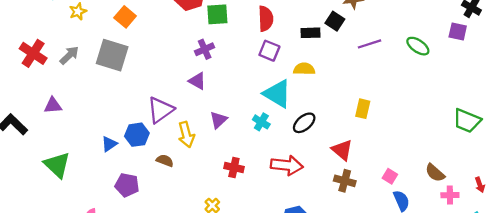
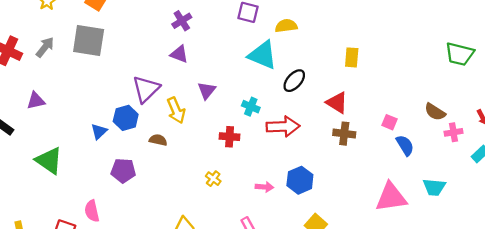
cyan cross: (261, 122) -> (251, 107), moved

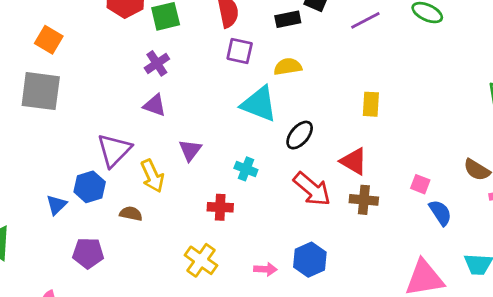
red arrow: (283, 126) -> (312, 189), moved, turned 44
yellow cross: (213, 179) -> (201, 260), size x1.6

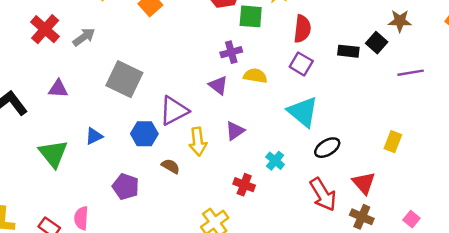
yellow semicircle: (288, 67) -> (255, 76), moved
gray square: (41, 91) -> (124, 79), moved
blue triangle: (56, 205) -> (94, 136), moved

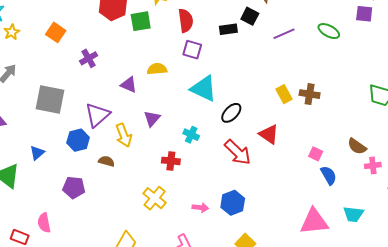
purple cross: (231, 52) -> (89, 58), moved
yellow rectangle: (393, 142) -> (284, 94), turned -36
brown cross: (362, 217) -> (310, 94), moved

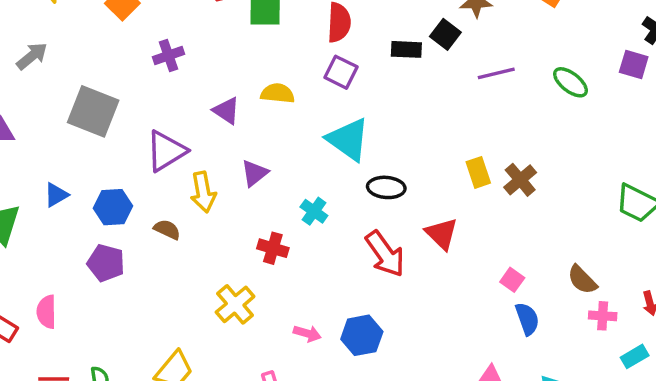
brown cross: (310, 94) -> (520, 180), turned 30
black ellipse: (231, 113) -> (386, 187), turned 40
blue hexagon: (78, 140) -> (113, 207), moved

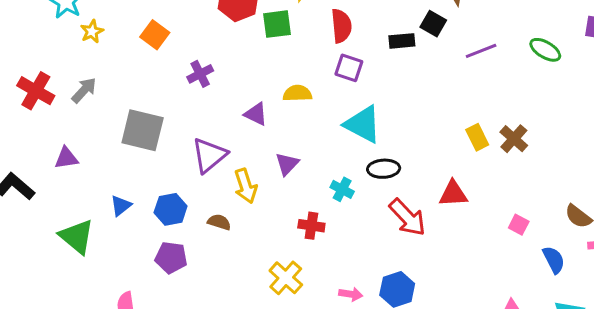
black ellipse: (386, 187) -> (384, 169), moved
red triangle: (442, 234) -> (453, 194), turned -40
blue semicircle: (527, 319) -> (554, 260), moved

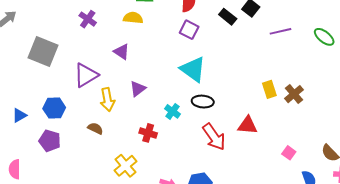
black rectangle: (402, 41) -> (228, 17), turned 36
purple cross: (200, 74) -> (88, 19), turned -36
yellow semicircle: (297, 93) -> (133, 18), moved
blue triangle: (121, 206) -> (19, 115), moved
brown semicircle: (219, 222) -> (95, 128), moved

